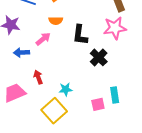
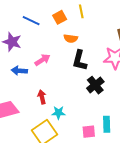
orange semicircle: (56, 21) -> (71, 38), moved
red arrow: (38, 77) -> (42, 97), moved

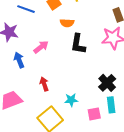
blue arrow: (19, 71) -> (19, 60), turned 70
black cross: (95, 85) -> (107, 83), moved
cyan star: (58, 113) -> (71, 100), moved

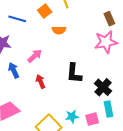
black L-shape: (78, 44) -> (74, 73), moved
red arrow: (44, 84) -> (40, 81), moved
cyan star: (71, 100) -> (72, 116), moved

